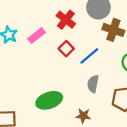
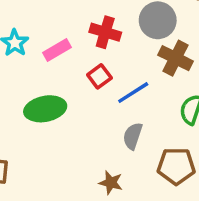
red cross: (66, 20) -> (105, 32), turned -30
green ellipse: (49, 100) -> (45, 109), moved

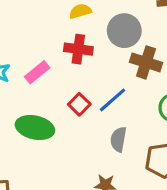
red square: (99, 76) -> (79, 104), moved
green ellipse: (45, 109) -> (35, 127), turned 33

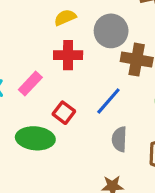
red square: (79, 104) -> (64, 113), moved

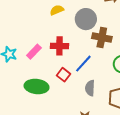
red cross: (68, 55) -> (59, 46), moved
red square: (64, 113) -> (63, 75), moved

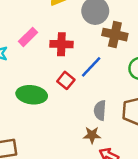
pink rectangle: (34, 52) -> (28, 37), moved
gray semicircle: (90, 88) -> (100, 110), moved

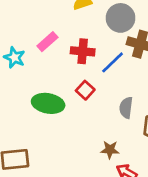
blue line: (91, 67) -> (113, 62), moved
gray semicircle: (100, 110) -> (126, 108), moved

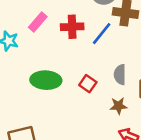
red square: (85, 90) -> (88, 84), moved
brown star: (110, 150) -> (119, 106), moved

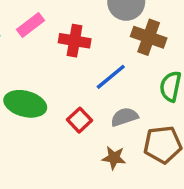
blue line: (102, 34) -> (111, 77), moved
gray semicircle: (120, 75) -> (124, 117), turned 60

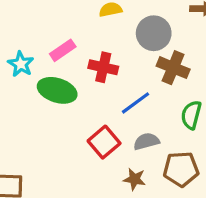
green ellipse: (25, 104) -> (57, 90), moved
red square: (80, 120) -> (104, 142), size x1.4

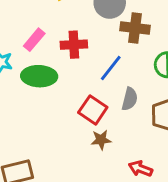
gray semicircle: (146, 141) -> (130, 99), turned 135
brown star: (135, 179) -> (101, 140), moved

